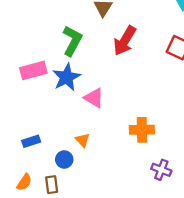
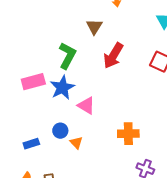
blue circle: (64, 159) -> (60, 131), moved

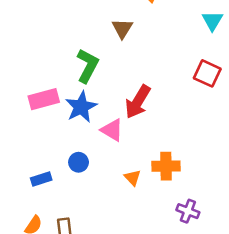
red arrow: (113, 56) -> (138, 102), moved
orange triangle: (76, 143) -> (133, 178), moved

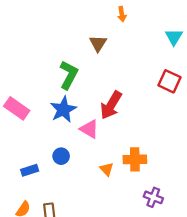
pink rectangle: (44, 99) -> (17, 108), moved, turned 50

